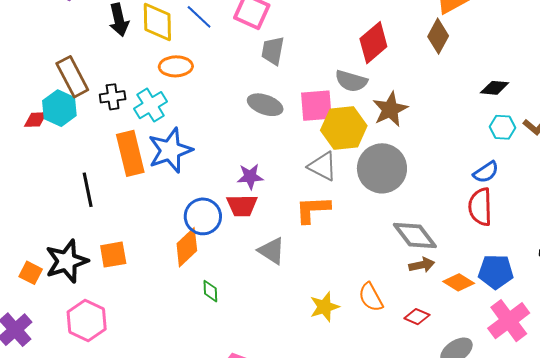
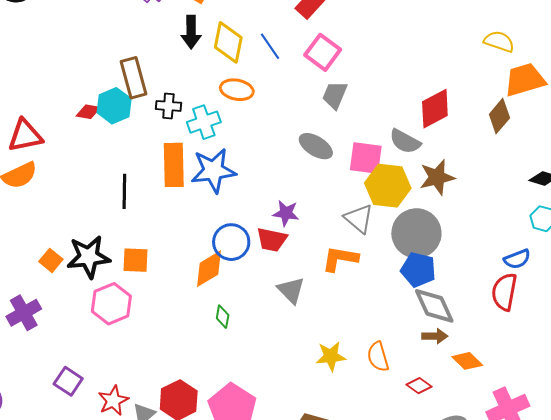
blue pentagon: (496, 272) -> (418, 270), moved
pink hexagon: (87, 321) -> (111, 304), moved

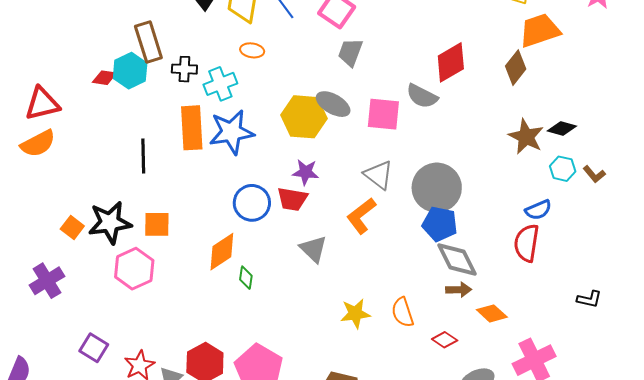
orange ellipse: (237, 90) -> (252, 50), size x0.7
brown star: (437, 177) -> (526, 137), moved, turned -30
yellow hexagon: (388, 186) -> (304, 117), moved
orange L-shape: (340, 259) -> (361, 216), turned -45
orange diamond: (209, 269) -> (222, 252), moved

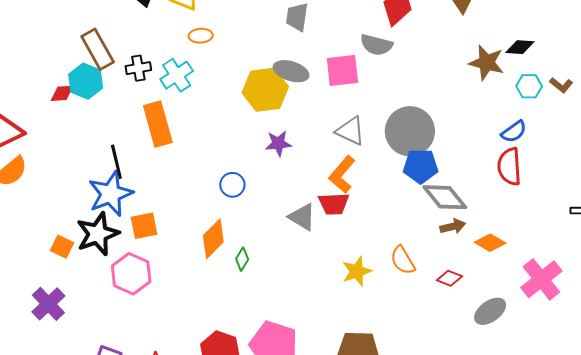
blue star: (232, 132) -> (111, 194), moved
red trapezoid: (292, 199) -> (334, 204), moved
blue circle: (252, 203) -> (232, 185), size x0.7
green diamond: (246, 278) -> (242, 259), turned 35

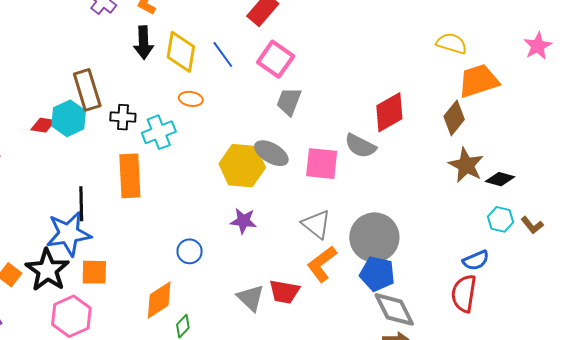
brown star: (487, 63) -> (466, 165), moved
orange L-shape: (342, 174) -> (322, 264), moved
black star: (98, 234) -> (47, 270), turned -30

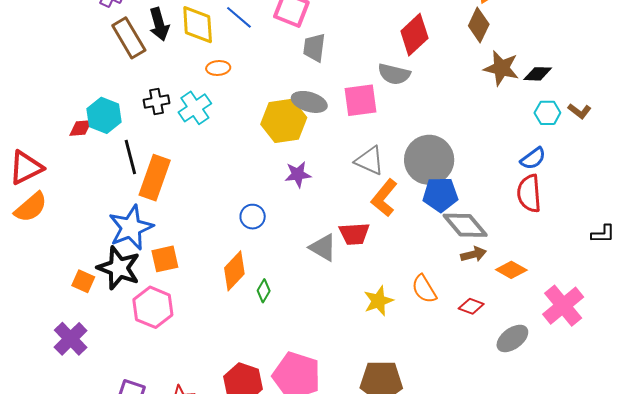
brown rectangle: (87, 90) -> (129, 38), moved
orange rectangle: (130, 176) -> (155, 178), moved, turned 36
black line: (81, 204) -> (130, 157), moved

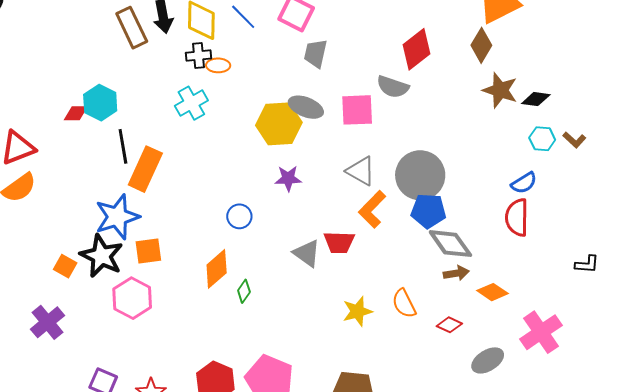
black cross: (156, 101) -> (198, 56), moved

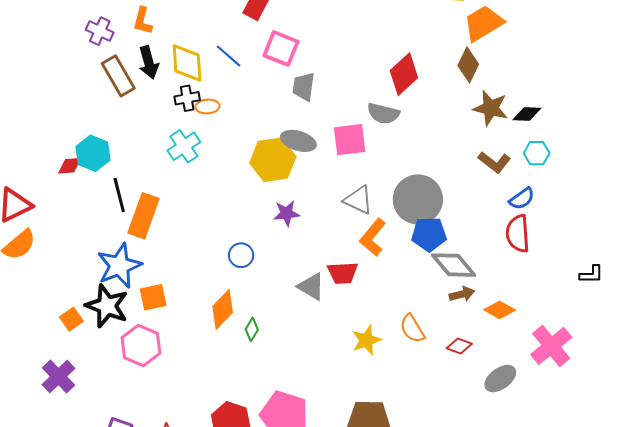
brown L-shape: (574, 140) -> (494, 162), moved, size x1.4
orange square: (65, 266) -> (71, 319), turned 30

